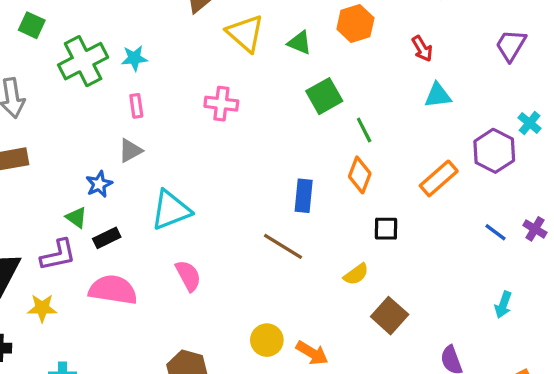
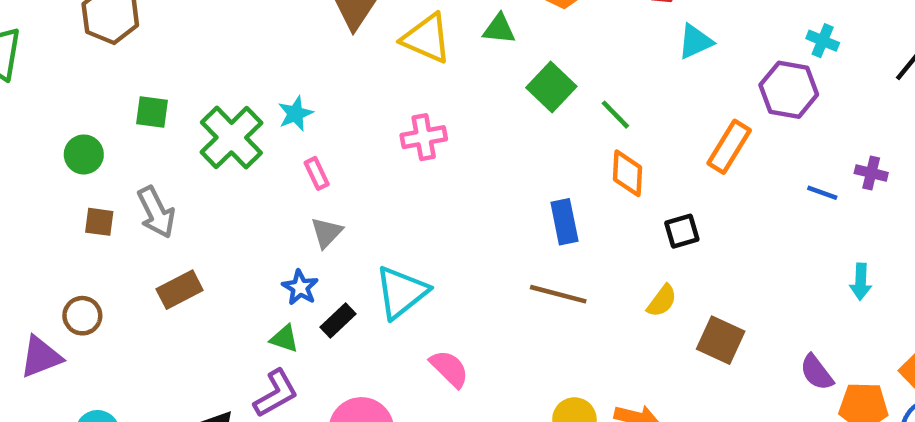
black rectangle: (107, 238) -> (338, 321), moved

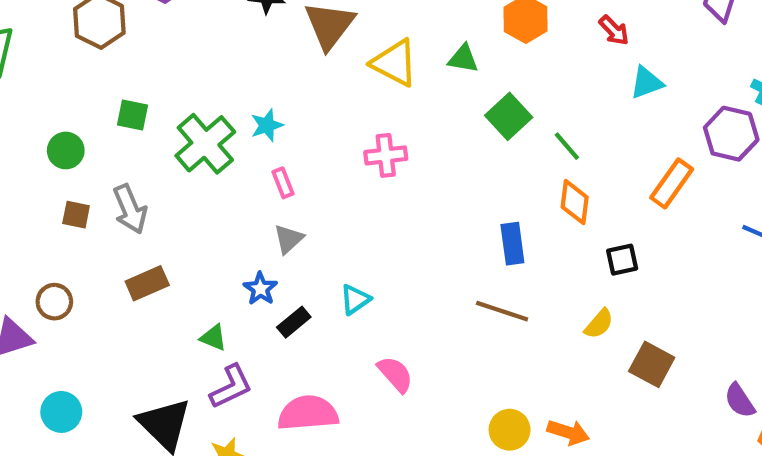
cyan triangle: (401, 292) -> (355, 299), size x0.6
green triangle: (284, 339) -> (213, 338), moved

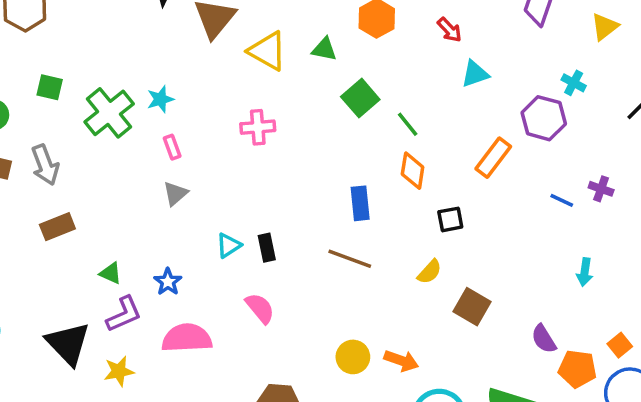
blue star: (260, 289) -> (168, 282), moved
black rectangle: (294, 322) -> (267, 248), moved, turned -64

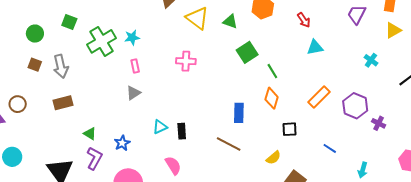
purple hexagon: (544, 118) -> (355, 106), moved
blue line: (562, 200) -> (330, 148), moved
purple L-shape: (124, 314) -> (94, 158), turned -45

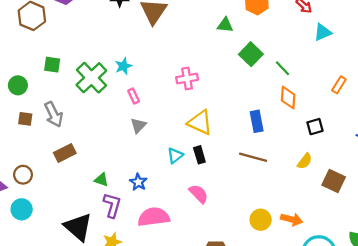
yellow triangle: (197, 18) -> (200, 122), moved
orange rectangle: (319, 97) -> (339, 85), size x0.7
brown circle: (18, 104) -> (23, 175), moved
cyan circle: (12, 157) -> (22, 209), moved

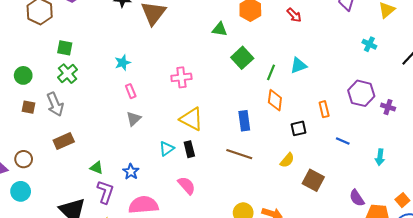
cyan triangle: (323, 32) -> (298, 65), moved
green square: (52, 65) -> (65, 48), moved
green line: (282, 68) -> (271, 72), turned 63
green cross: (91, 78) -> (68, 74), moved, size x0.7
orange rectangle: (339, 85) -> (324, 109), moved, turned -49

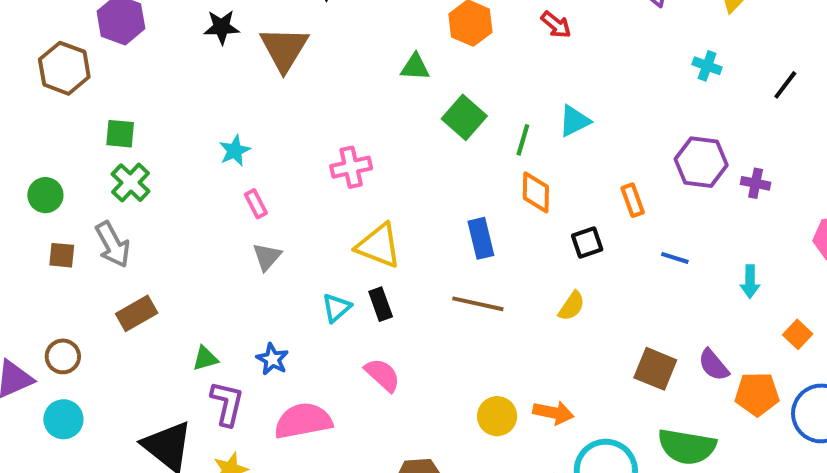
green triangle: (97, 168) -> (205, 359), turned -32
brown square: (313, 180) -> (655, 369), moved
orange square: (402, 200) -> (798, 334), moved

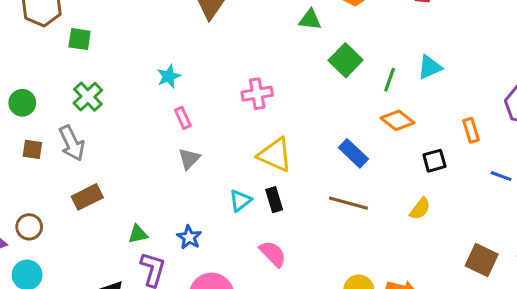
green square: (120, 134) -> (80, 39), moved
orange diamond: (536, 192) -> (397, 120), turned -56
blue rectangle: (481, 238) -> (353, 153), turned -36

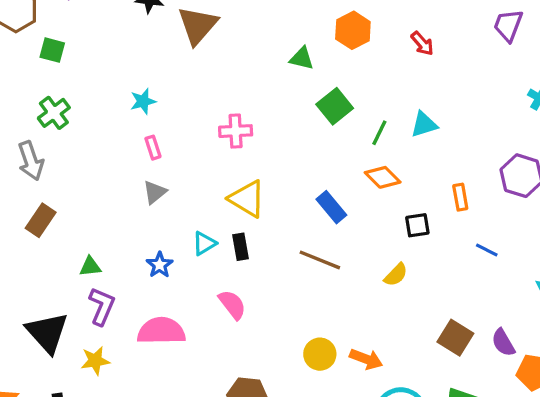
brown rectangle: (87, 197) -> (41, 220), turned -36
blue star: (189, 237) -> (160, 265), moved

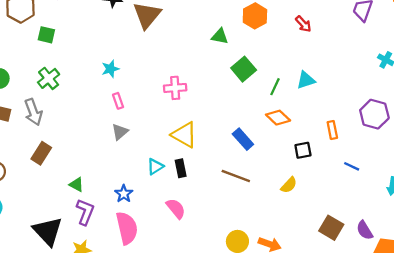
blue star: (160, 265) -> (124, 194), moved
green triangle: (90, 267) -> (76, 185), turned 35
pink semicircle: (161, 331) -> (127, 228), turned 80

